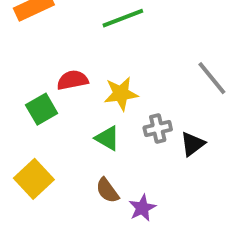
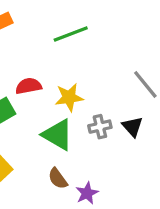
green triangle: (107, 138) -> (58, 135), size x1.5
black triangle: (193, 144) -> (132, 127), moved, turned -35

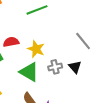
yellow star: (69, 97) -> (36, 49), turned 30

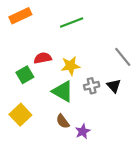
yellow star: (36, 49) -> (70, 66), turned -30

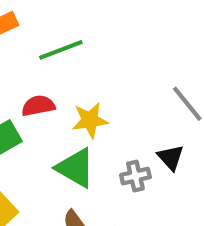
green line: (72, 22) -> (61, 50), moved
gray cross: (92, 86) -> (135, 176), moved

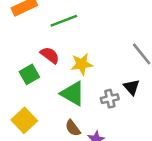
red semicircle: (38, 106) -> (50, 55), turned 48

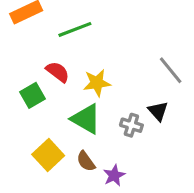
gray cross: (110, 99) -> (131, 125), turned 30
yellow square: (24, 120) -> (48, 155), moved

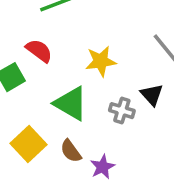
yellow star: (97, 83) -> (101, 61), moved

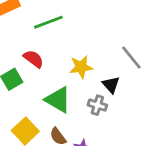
black triangle: (152, 95) -> (111, 85), moved

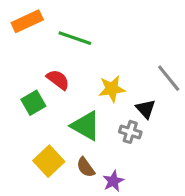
green line: (48, 22) -> (75, 38), turned 40

